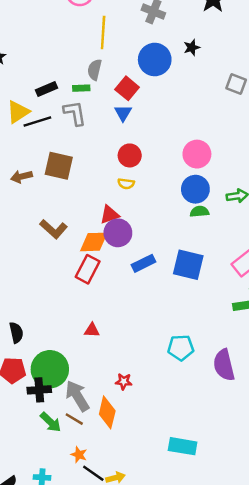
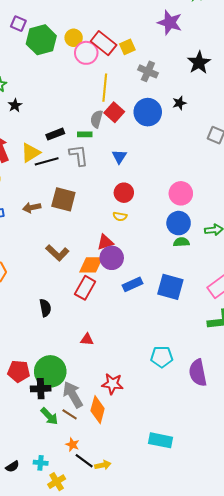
red square: (127, 88) -> (114, 112), moved
black semicircle: (16, 333) -> (45, 308), moved
red star: (124, 381) -> (112, 384), size x1.5

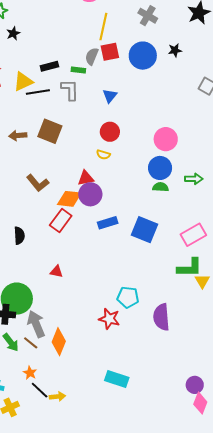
red square: (114, 112) -> (110, 52), turned 30
red star: (112, 384) -> (109, 319), moved

